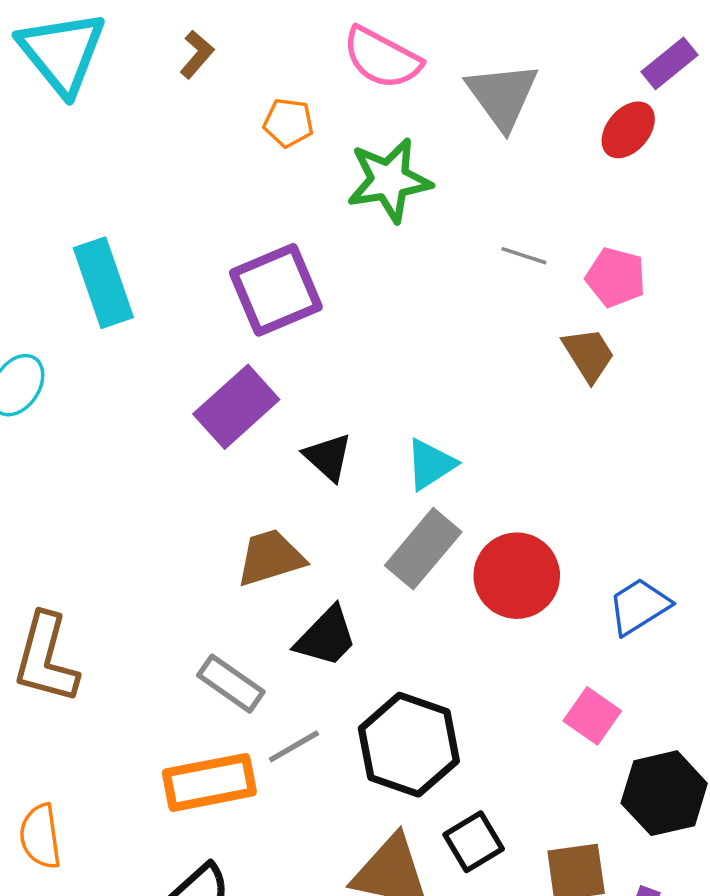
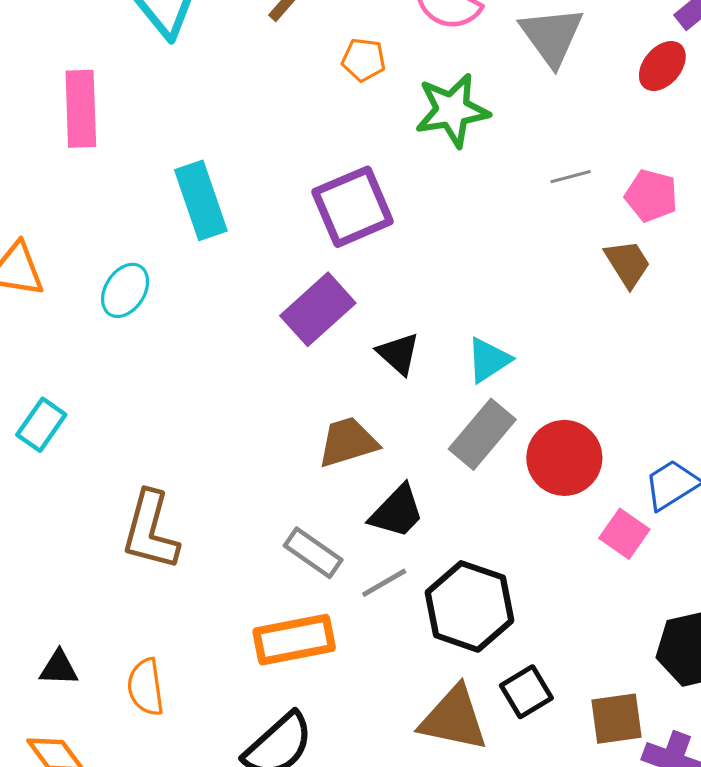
gray line: (524, 256) -> (571, 177), turned -33
pink square: (592, 716) -> (624, 534), moved
gray line: (294, 746) -> (384, 583), moved

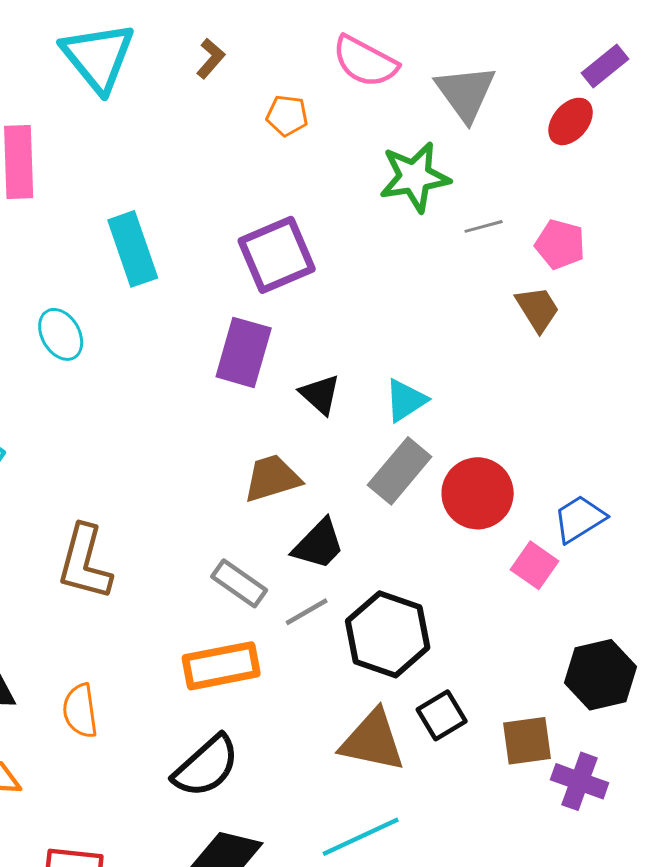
green star: (452, 110) -> (415, 177), moved
cyan ellipse: (125, 290) -> (61, 334), turned -63
purple rectangle: (318, 309) -> (244, 352), turned -32

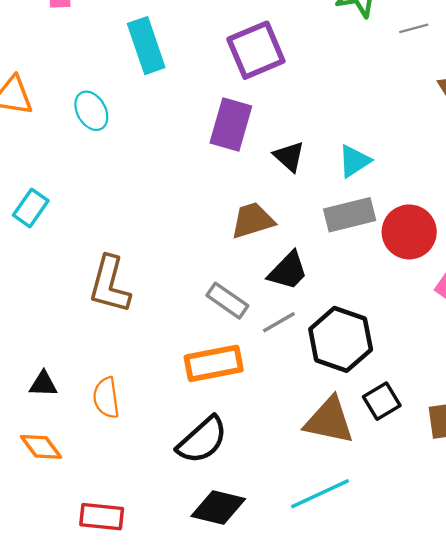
gray rectangle: (400, 471) -> (350, 215), turned 36

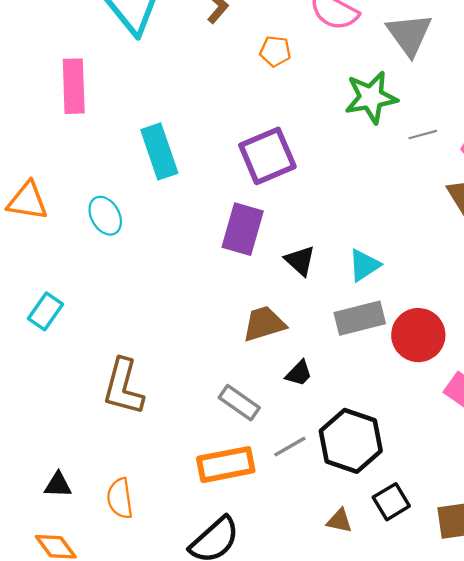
black trapezoid: (288, 271) -> (299, 373), size x0.7
gray line: (279, 322) -> (290, 447), moved
brown triangle: (329, 421) -> (339, 521), size x0.5

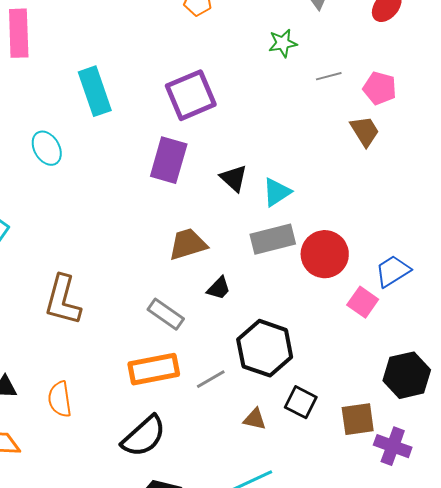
green star: (371, 97) -> (283, 43), size x0.6
black triangle: (300, 261) -> (234, 178), moved
gray line: (290, 447) -> (211, 379), moved
black square: (391, 502) -> (301, 402), turned -32

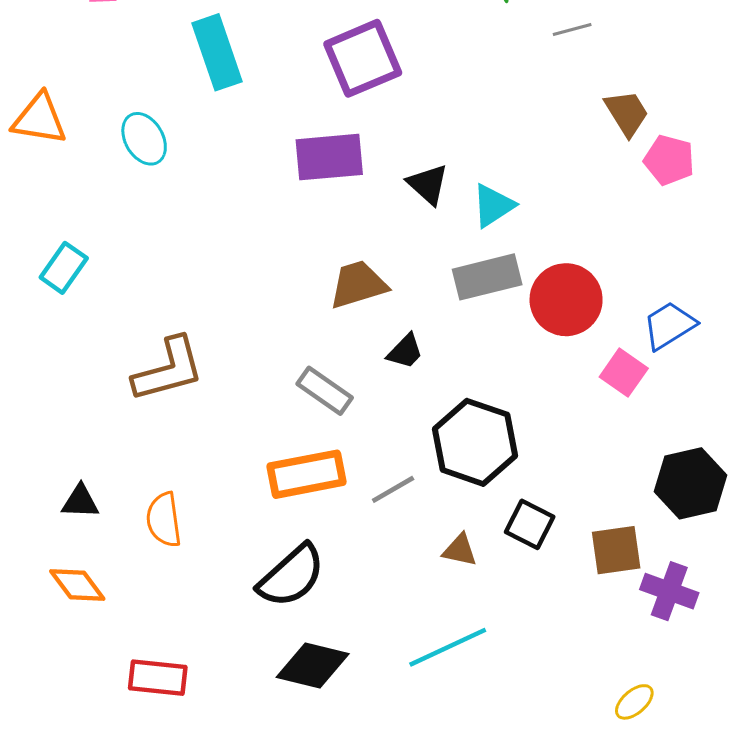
pink pentagon: (380, 88) -> (669, 160), moved
purple rectangle: (169, 160) -> (329, 157), turned 69
brown L-shape: (63, 300) -> (168, 370), turned -120

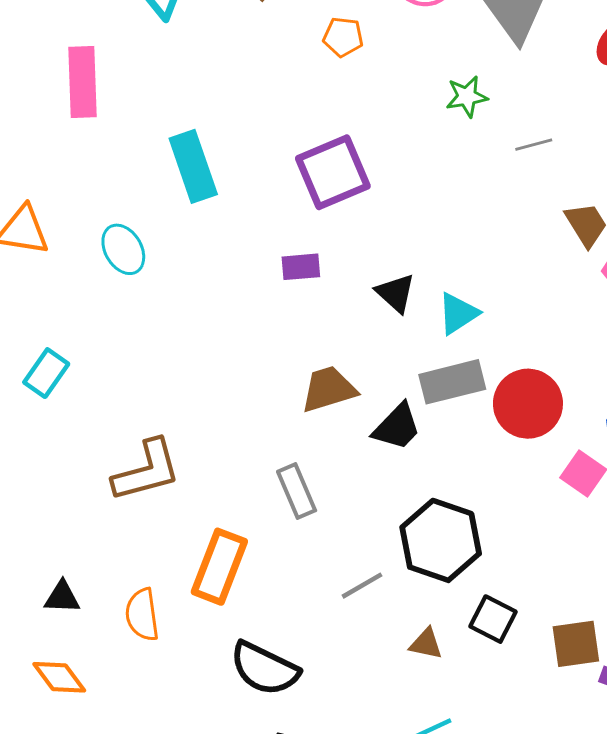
purple rectangle: (329, 157) -> (301, 267), size x0.6
black trapezoid: (405, 351) -> (397, 427), moved, size x1.4
gray rectangle: (325, 391) -> (297, 491), turned 32
orange rectangle: (306, 474) -> (219, 567), moved, turned -58
black semicircle: (291, 576) -> (264, 669), turned 68

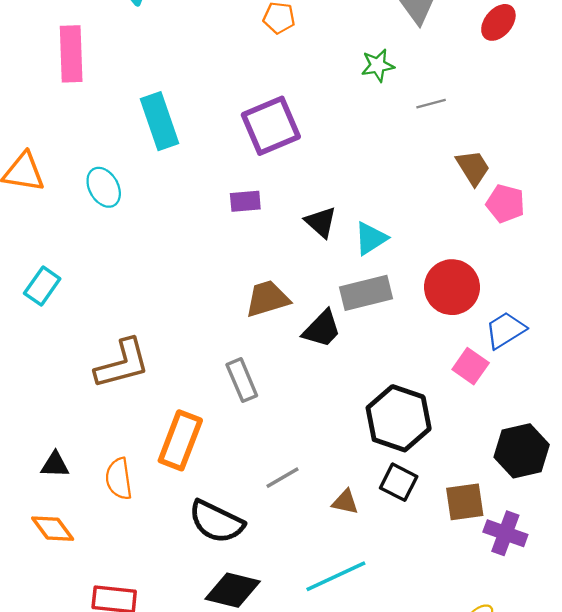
red circle: (528, 404) -> (452, 287), moved
black hexagon: (441, 540) -> (399, 418), moved
gray line: (362, 586) -> (282, 478), moved

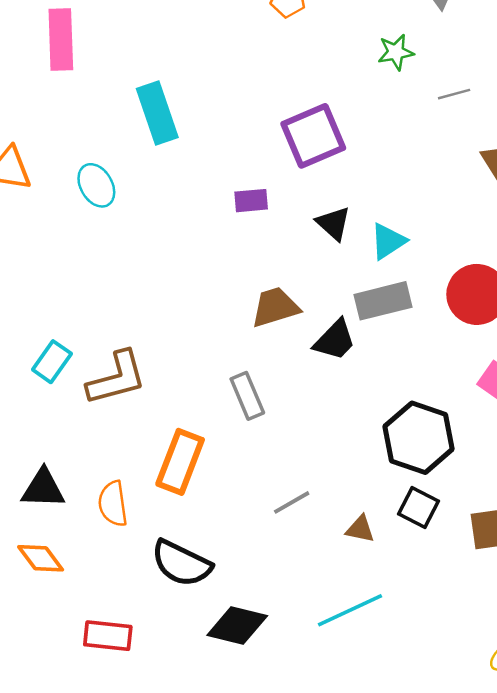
purple square: (271, 126) -> (313, 136), moved
cyan rectangle: (42, 286) -> (52, 362), moved
black triangle: (55, 465) -> (43, 488), size x1.4
black semicircle: (216, 522) -> (181, 563), moved

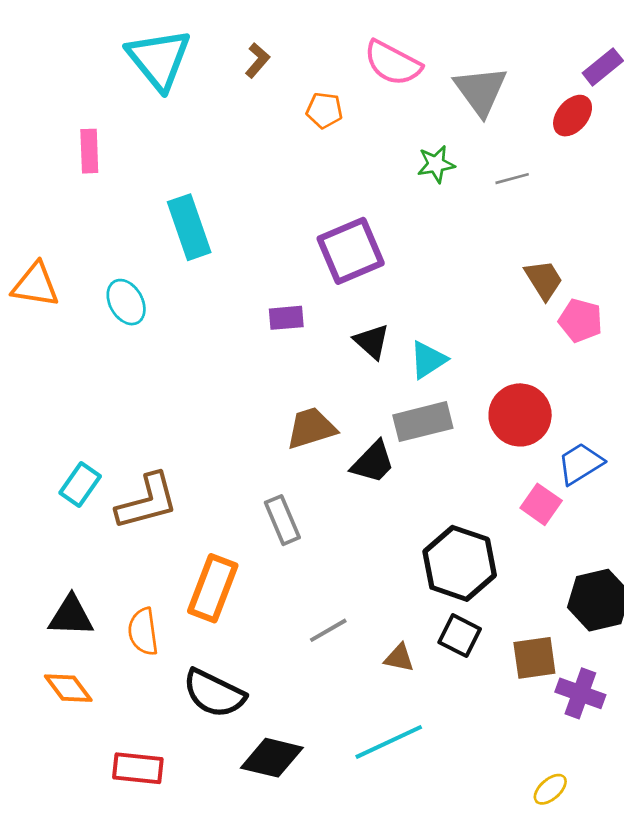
pink rectangle: (61, 39) -> (89, 151), size x0.7
gray line: (454, 94) -> (512, 179), moved

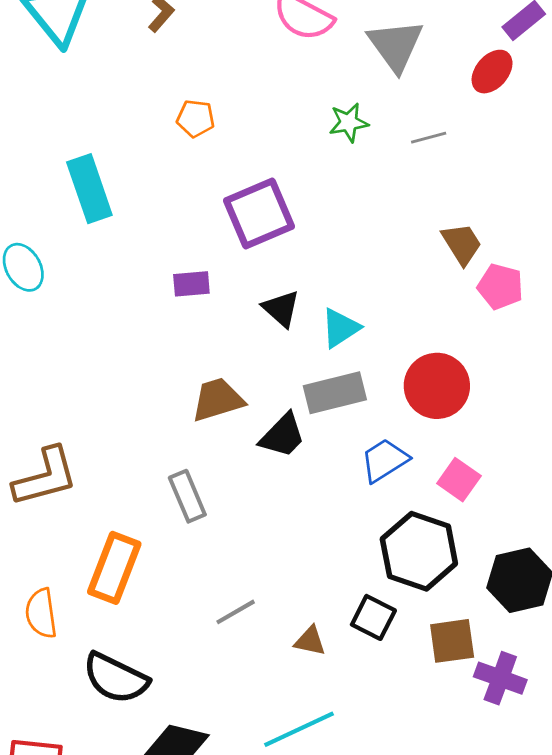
orange pentagon: (324, 110) -> (196, 118), moved
blue trapezoid: (580, 464) -> (384, 460), moved
black hexagon: (460, 563) -> (419, 551), moved

